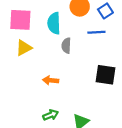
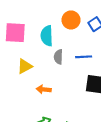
blue line: (96, 32) -> (84, 57), moved
yellow triangle: (24, 48) -> (25, 66), moved

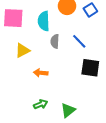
blue line: (84, 57) -> (79, 41), turned 49

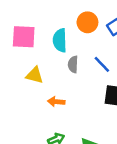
yellow triangle: (22, 50) -> (35, 75), turned 42

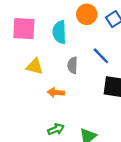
gray semicircle: (73, 64) -> (72, 65), moved

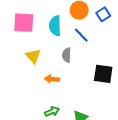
blue line: (101, 56) -> (81, 35), moved
yellow triangle: (35, 66) -> (33, 56), turned 35

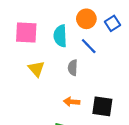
black square: (103, 74) -> (102, 106), moved
orange arrow: (52, 79) -> (72, 102), moved

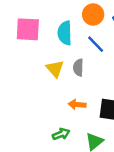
yellow triangle: (36, 69) -> (55, 69), moved

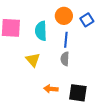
blue line: (96, 44) -> (66, 40), turned 49
gray semicircle: (78, 68) -> (65, 59), moved

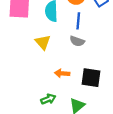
gray semicircle: (65, 59) -> (77, 41), turned -72

